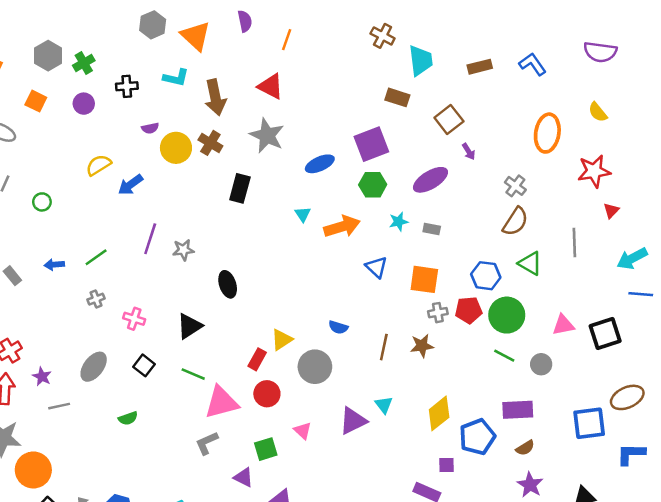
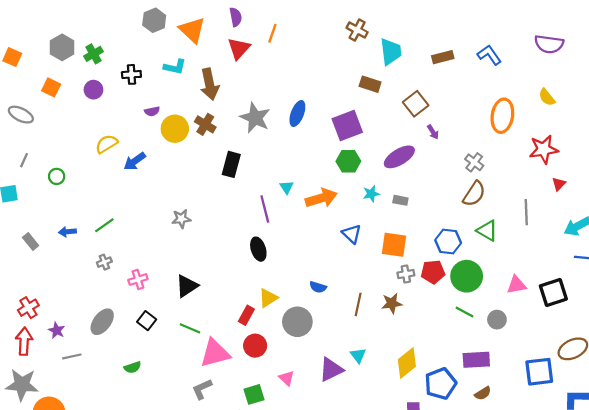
red triangle: (271, 86) -> (239, 48), moved, turned 45
blue ellipse: (320, 164) -> (297, 114), moved, turned -45
purple line: (150, 239) -> (265, 209), moved, turned -32
black ellipse: (228, 284) -> (258, 249), moved
pink cross: (134, 319) -> (138, 279), turned -36

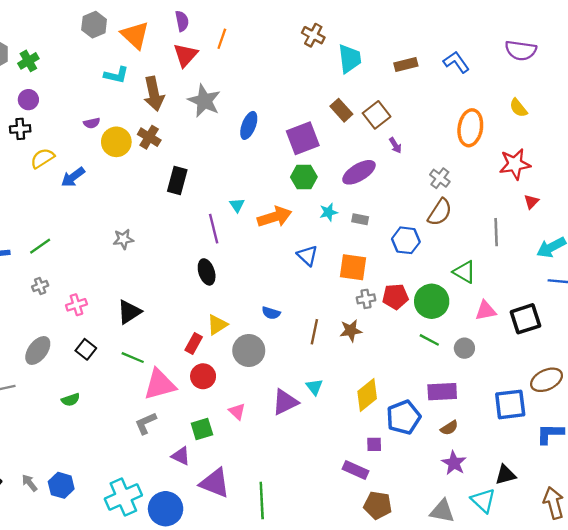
black cross: (131, 74) -> (20, 129), moved
brown rectangle: (370, 84) -> (341, 110), moved, turned 30
gray star: (255, 118) -> (204, 101), moved
green triangle: (487, 231) -> (464, 272), moved
blue hexagon: (448, 241) -> (406, 240), moved

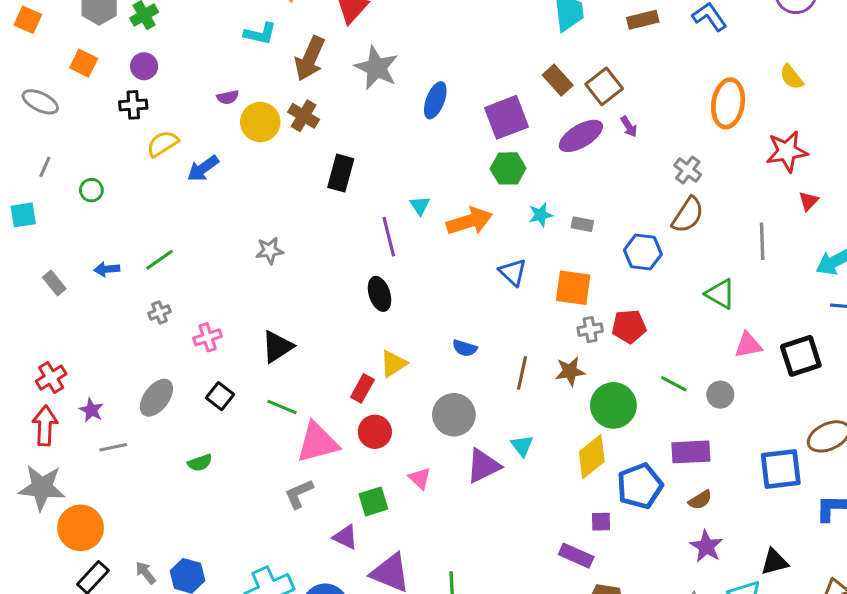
brown arrow: (154, 94) -> (310, 58), turned 36
purple ellipse: (359, 172) -> (581, 136), moved
green circle: (432, 301) -> (613, 405), moved
gray circle: (249, 350) -> (454, 415), moved

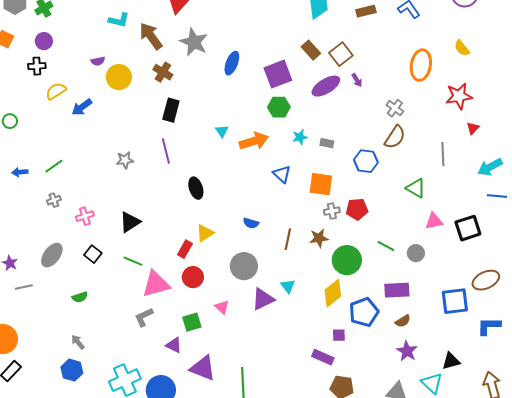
brown arrow: (310, 58) -> (151, 36), turned 120
brown cross: (304, 116) -> (163, 72), moved
purple line: (389, 237) -> (166, 151), moved
gray arrow: (146, 573) -> (78, 342), moved

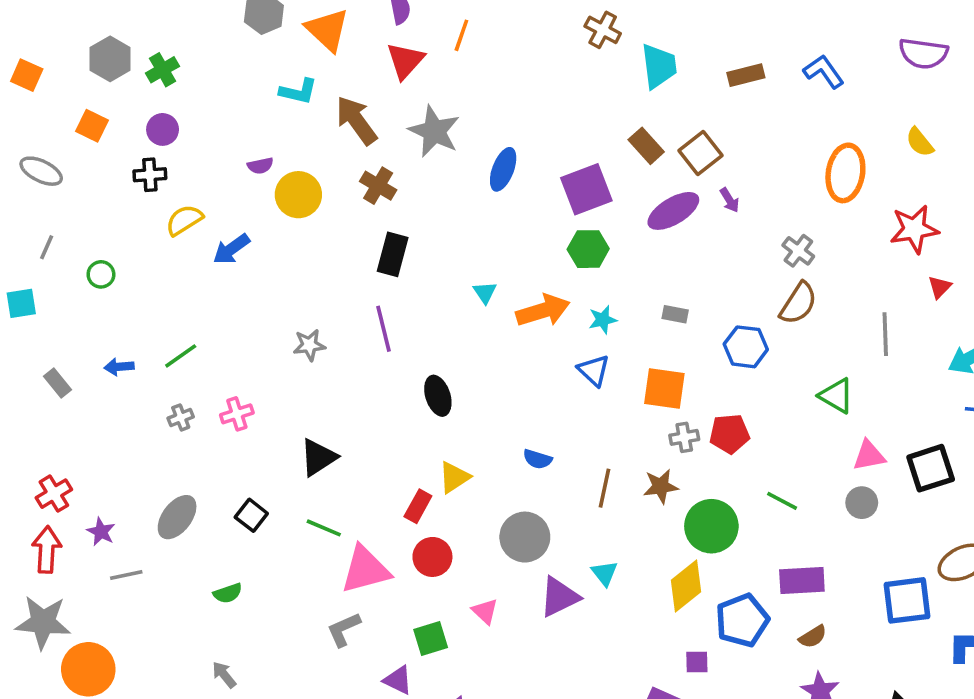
cyan star: (300, 137) -> (603, 320), moved
pink cross: (85, 216) -> (237, 414), moved
gray circle: (416, 253) -> (862, 503), moved

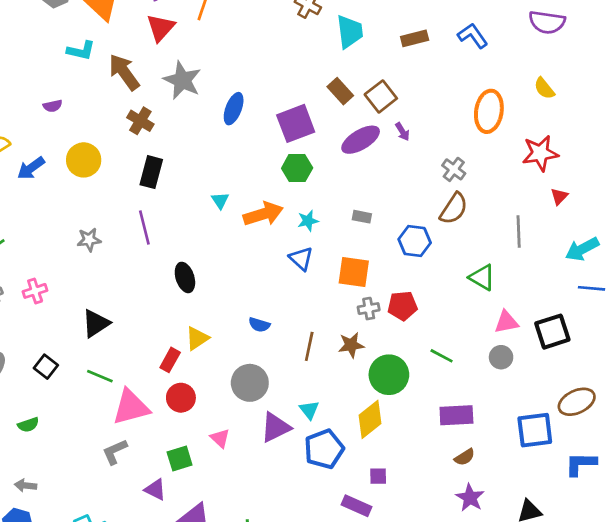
yellow circle: (298, 195) -> (84, 160), moved
blue pentagon: (742, 620) -> (324, 449), moved
gray arrow: (224, 675) -> (26, 486), turned -45

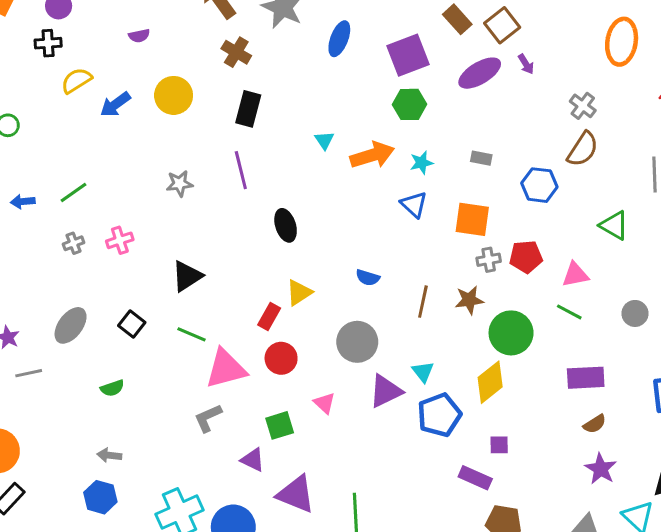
pink triangle: (506, 322) -> (575, 275), moved

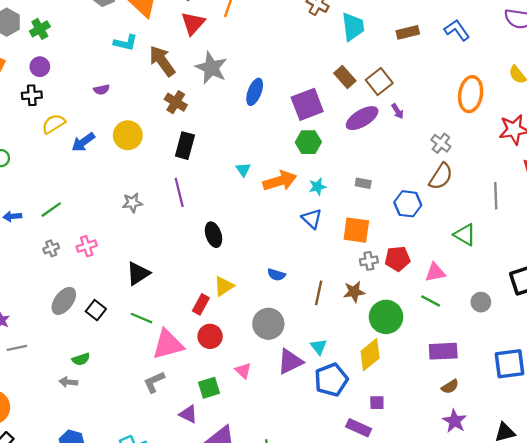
gray ellipse: (71, 325) -> (64, 301), moved
gray arrow: (109, 455) -> (68, 382), moved

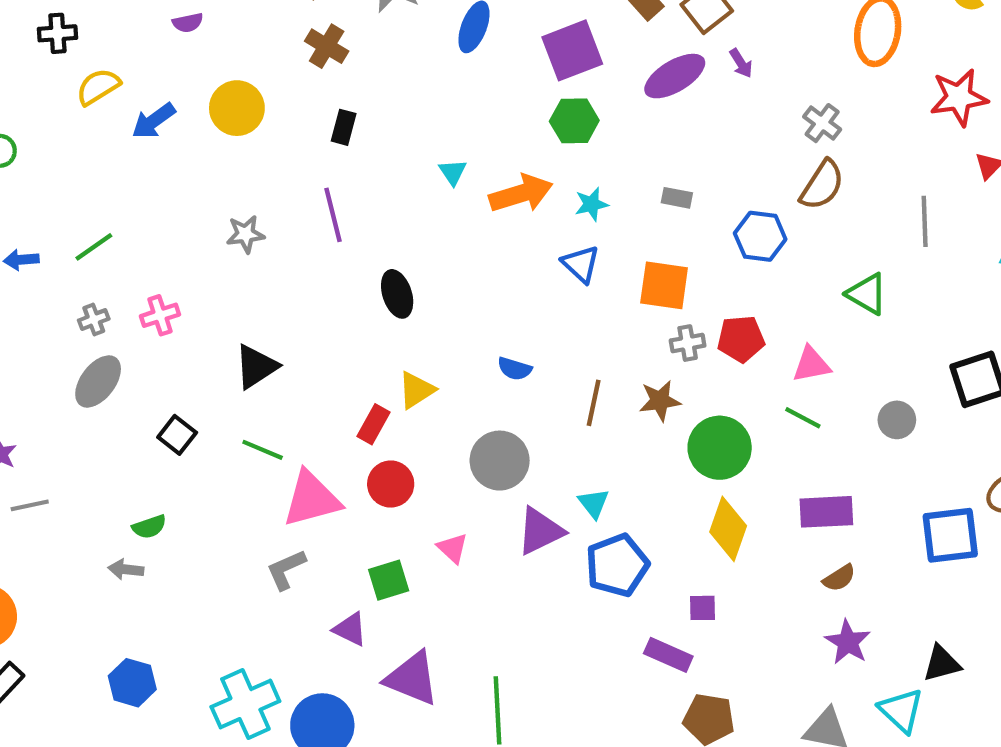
black rectangle: (185, 146) -> (344, 127), size x0.7
gray ellipse: (64, 301) -> (98, 381), moved
yellow diamond: (370, 355) -> (728, 529), moved, turned -32

